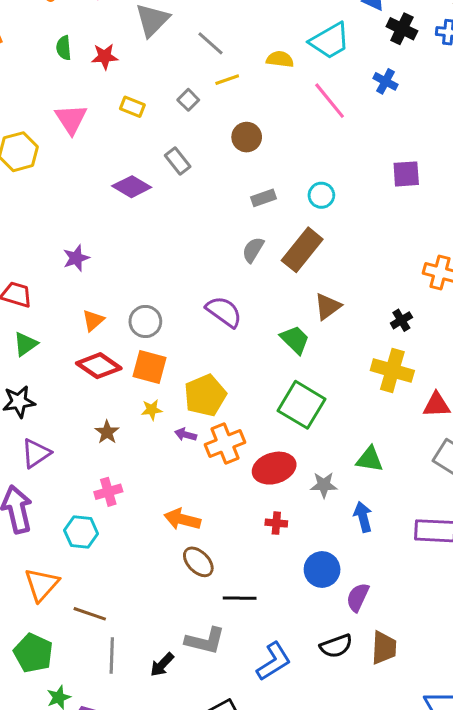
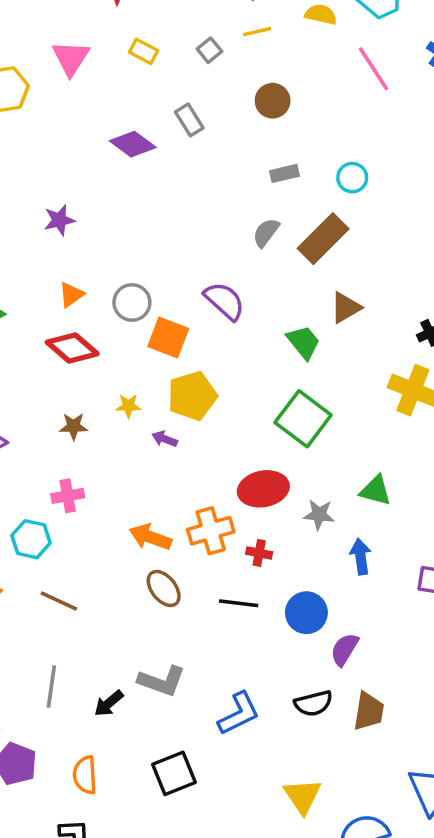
orange square: (150, 367) -> (168, 337), moved
brown star: (107, 432) -> (74, 426), turned 30
orange cross: (225, 444) -> (211, 531), moved
black line: (240, 598) -> (239, 603), moved
brown line: (90, 614) -> (59, 601), moved

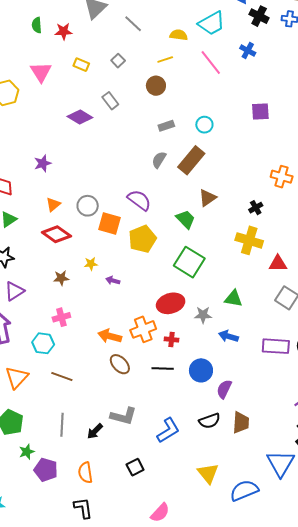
yellow line: (257, 32) -> (165, 59), moved
yellow pentagon: (192, 396) -> (142, 239), moved
blue arrow: (361, 557) -> (228, 336), turned -60
black square: (174, 773) -> (135, 467), size x0.7

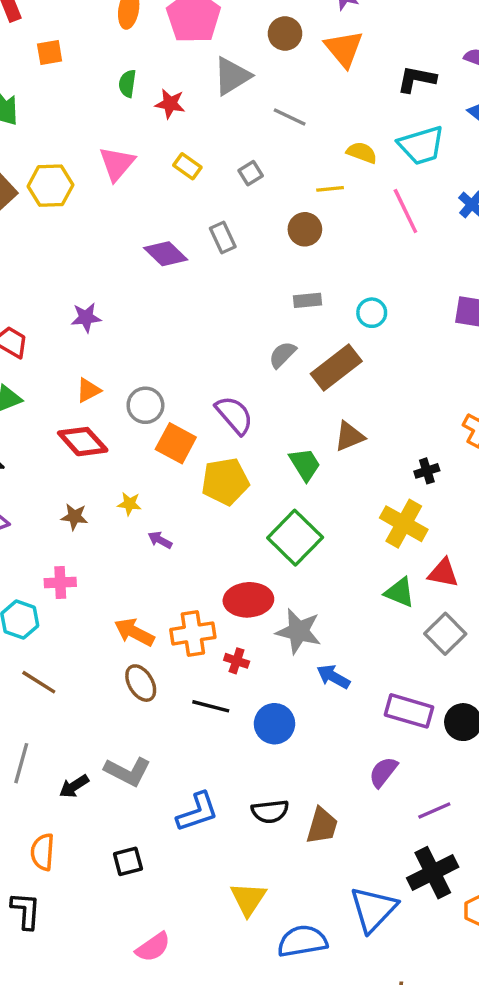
gray line: (133, 24) -> (290, 117), turned -30
green triangle: (233, 299) -> (400, 592), moved
gray star: (203, 315) -> (299, 631), size x1.5
purple semicircle: (224, 389) -> (383, 772), moved

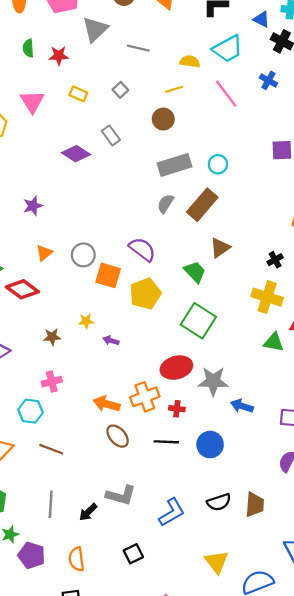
gray rectangle: (307, 300) -> (174, 165), size x1.8
red diamond: (83, 442) -> (22, 289), moved

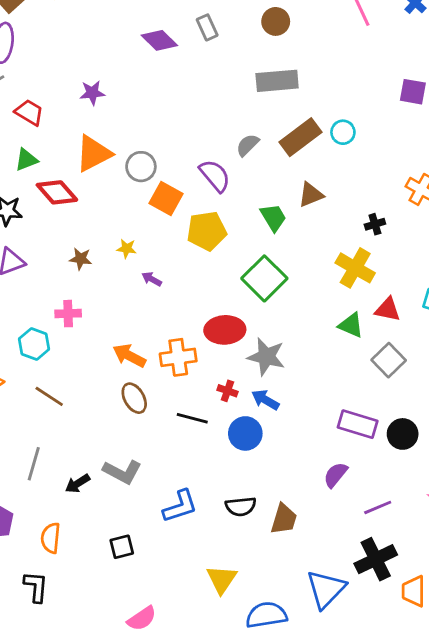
cyan circle: (218, 164) -> (343, 132), moved
gray semicircle: (166, 204) -> (248, 145), moved
orange triangle: (44, 253) -> (93, 154), size x1.8
blue arrow: (242, 406) -> (265, 400), moved
red cross: (177, 409) -> (227, 391), moved

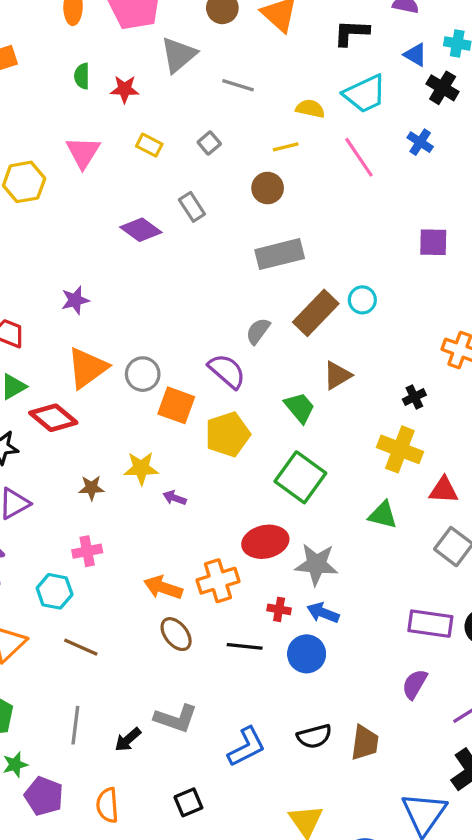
yellow star: (127, 249) -> (141, 468), size x1.5
green triangle: (351, 325) -> (383, 515), moved

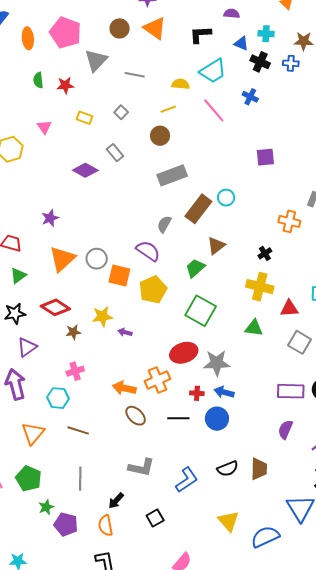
pink triangle: (83, 152) -> (44, 127), size x0.7
green trapezoid: (300, 408) -> (195, 268), turned -85
red diamond: (53, 418) -> (55, 307), moved
black arrow: (128, 740) -> (116, 501), moved

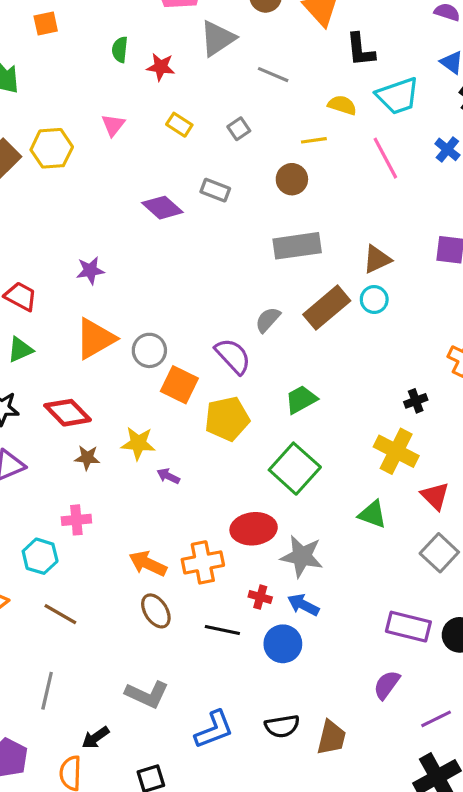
black L-shape: (200, 34) -> (361, 50), moved, turned -105
gray rectangle: (115, 153) -> (215, 190), turned -42
brown triangle: (216, 246) -> (377, 259), moved
red triangle: (289, 308) -> (435, 496), turned 36

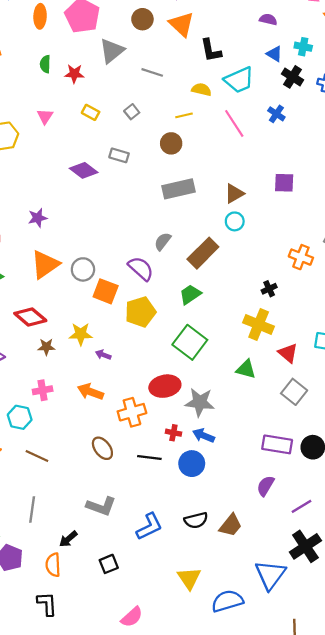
brown rectangle: (327, 308) -> (203, 253), moved
orange arrow: (148, 564) -> (90, 392), moved
brown trapezoid: (331, 738) -> (231, 525), turned 30

